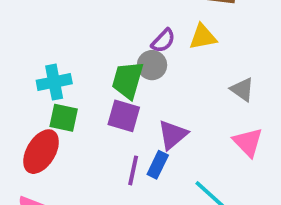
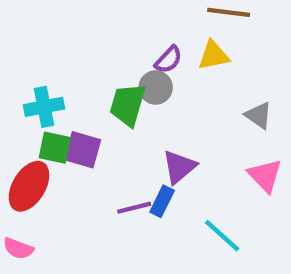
purple square: (124, 116) -> (83, 150), moved
purple line: (133, 170) -> (134, 208), turned 64

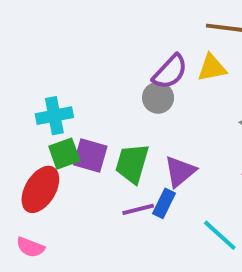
purple semicircle: (168, 60) -> (170, 72), size x1.4
green trapezoid: (128, 105) -> (132, 163), moved
green square: (55, 148) -> (64, 154), turned -32

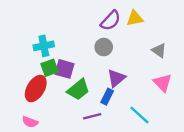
gray circle: (158, 98) -> (104, 47), moved
green trapezoid: (132, 163) -> (78, 90), moved, turned -145
purple line: (138, 209) -> (92, 116), moved

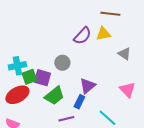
cyan cross: (44, 46) -> (17, 66), moved
gray circle: (104, 47) -> (62, 63), moved
gray triangle: (159, 50) -> (124, 54), moved
red ellipse: (36, 89) -> (17, 95), turned 30

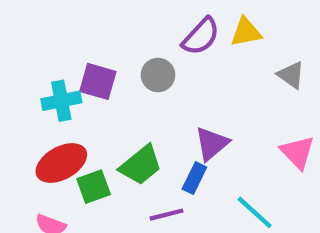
gray circle: (62, 63) -> (158, 75), moved
green square: (29, 77) -> (94, 187), moved
purple square: (42, 78) -> (98, 81), moved

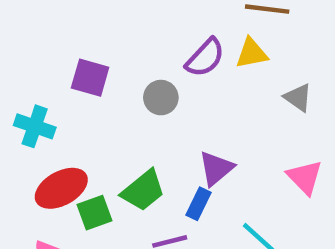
purple square: (98, 81) -> (90, 78), moved
cyan cross: (61, 101) -> (35, 126), moved, turned 30

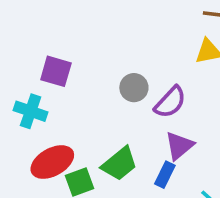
purple semicircle: (205, 58) -> (170, 102), moved
purple square: (90, 78) -> (56, 71), moved

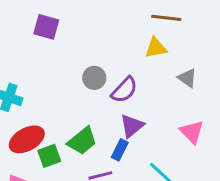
purple square: (56, 71) -> (46, 27), moved

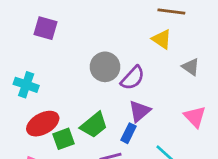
purple square: (46, 27) -> (46, 28), moved
yellow triangle: (156, 48) -> (162, 39), turned 45
gray circle: (94, 78) -> (105, 67), size x1.4

